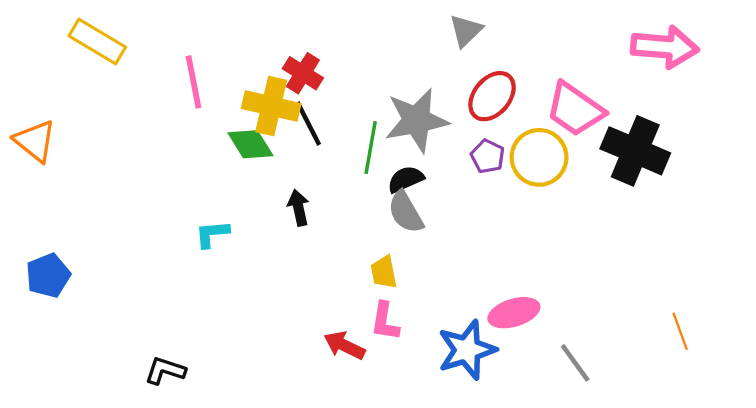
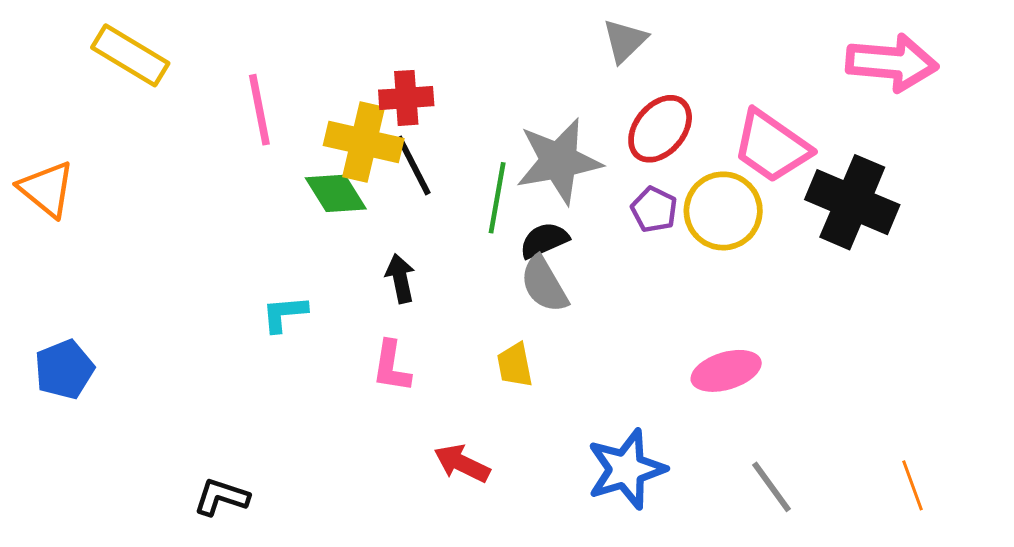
red cross: (303, 73) -> (406, 98), turned -36
pink ellipse: (514, 313) -> (726, 371), moved
pink L-shape: (385, 321) -> (392, 366), moved
orange line: (680, 331) -> (912, 485), moved

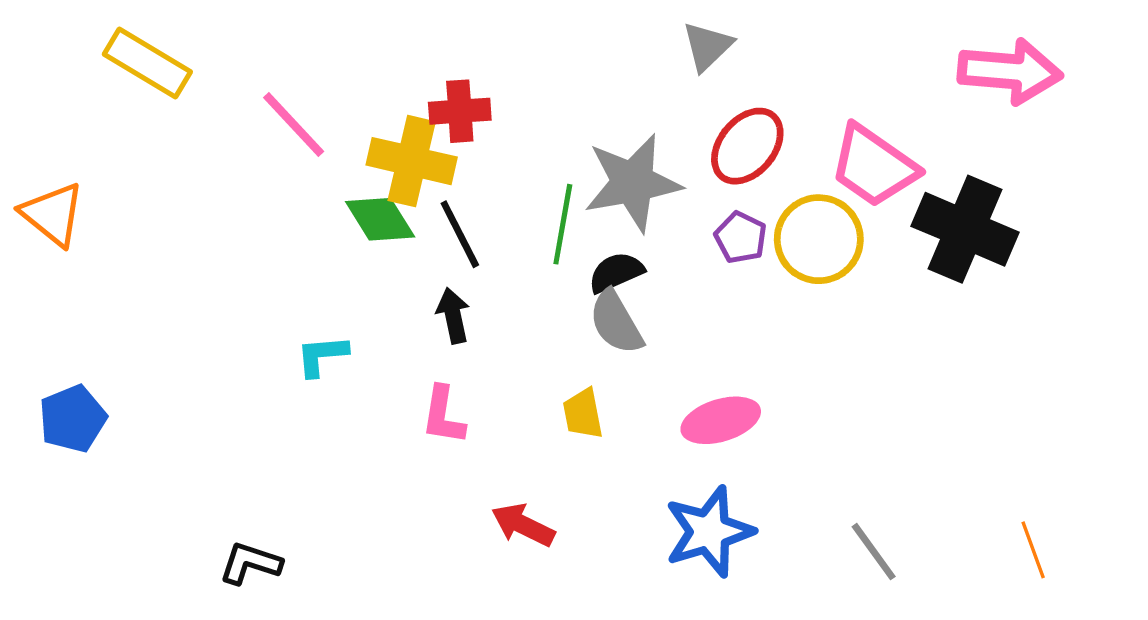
pink line: (259, 110) -> (294, 124), turned -32
black line: (414, 165) -> (460, 234), moved
pink ellipse: (726, 371) -> (721, 420), moved

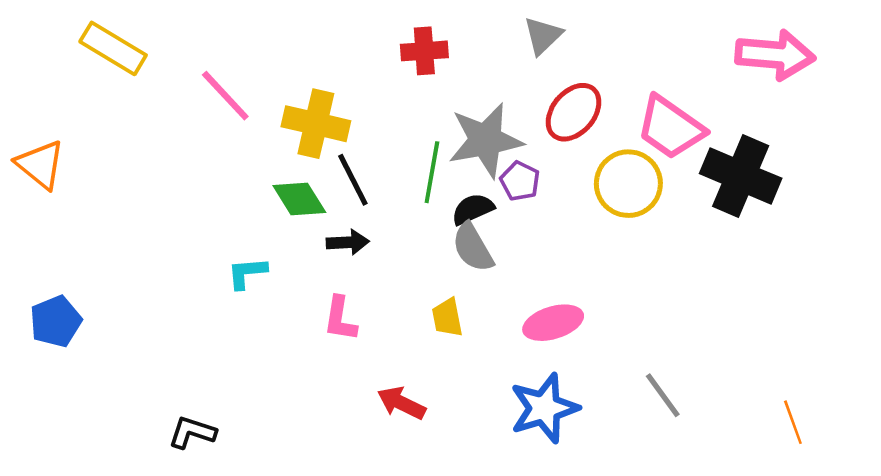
red cross: (460, 111) -> (424, 51), moved
green diamond: (380, 219) -> (299, 199), moved
purple pentagon: (741, 237) -> (520, 181), moved
black arrow: (453, 316) -> (348, 242), turned 99
gray line: (874, 552) -> (663, 395), moved

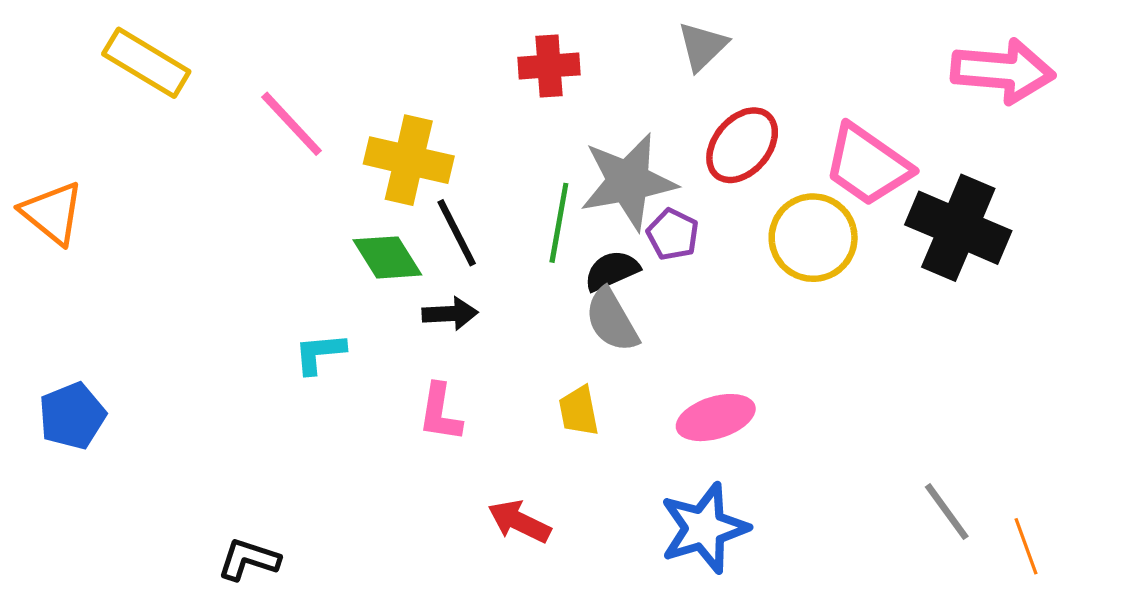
gray line: (663, 395) -> (947, 512), moved

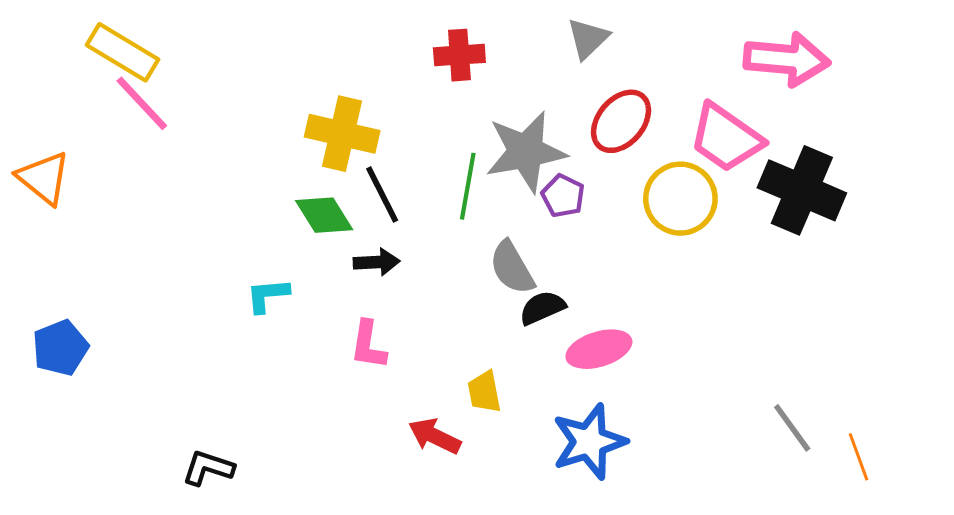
pink arrow: (1003, 71) -> (787, 59), moved
pink line: (292, 124) -> (142, 103), moved
black semicircle: (612, 271) -> (542, 308), moved
yellow trapezoid: (579, 411) -> (484, 392), moved

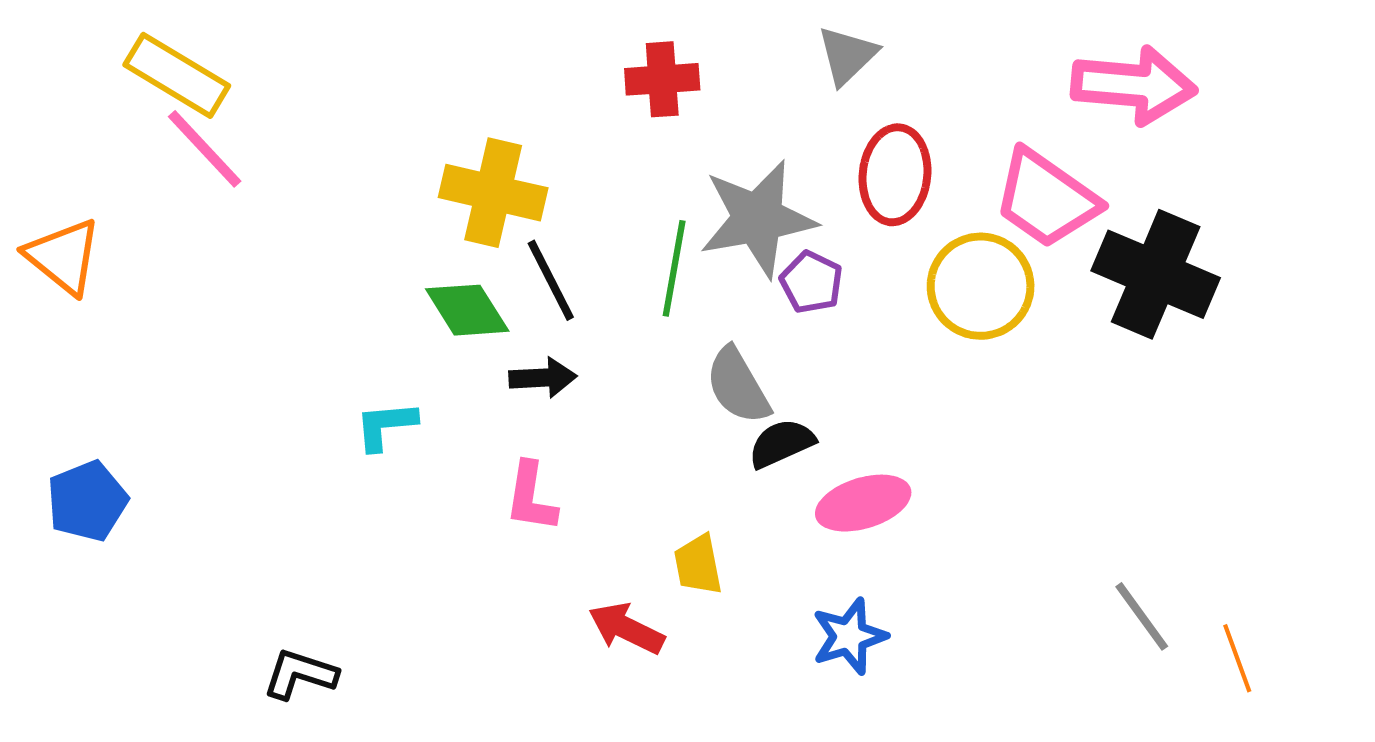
red ellipse: (621, 121) -> (895, 175), turned -34
blue star: (589, 442) -> (849, 636), size x0.7

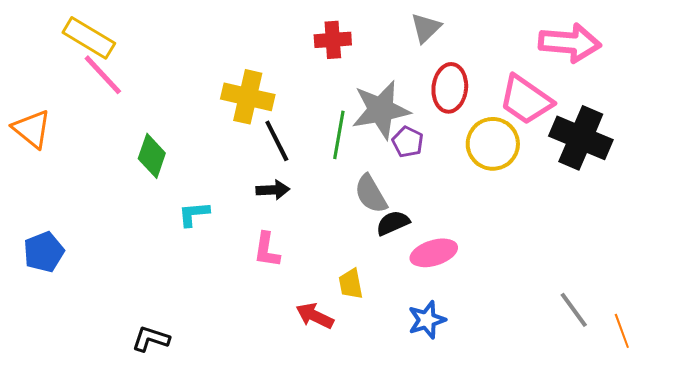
green diamond: (467, 310) -> (152, 156), moved, turned 51

